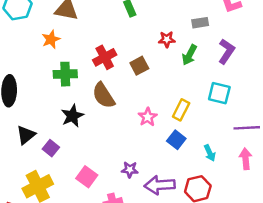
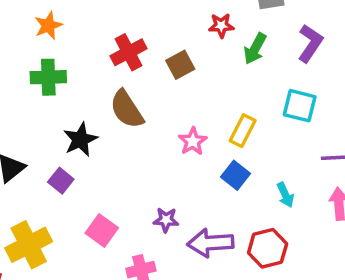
green cross: (65, 74) -> (48, 77), moved
purple square: (51, 148) -> (61, 181), moved

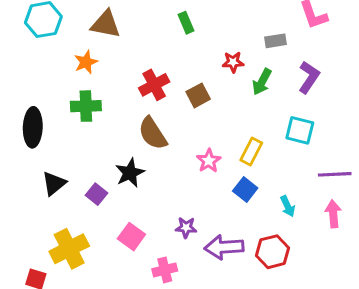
black star: (80, 140) -> (130, 173), moved

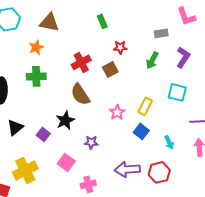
red star: (233, 62) -> (120, 47), moved
purple star: (186, 227) -> (91, 142), moved

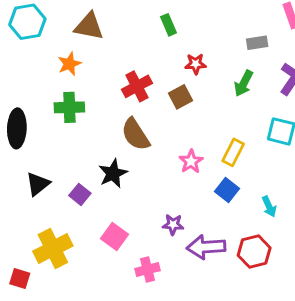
purple star: (91, 142) -> (173, 225), moved

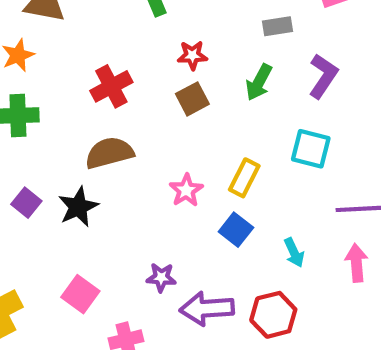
brown square: (181, 97) -> (192, 99), moved
brown semicircle: (135, 134) -> (109, 153), turned 108
purple square: (80, 194) -> (26, 203), moved

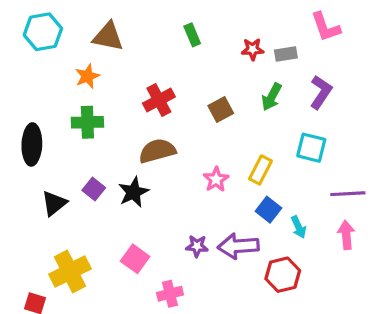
red star: (192, 55) -> (253, 49), moved
blue square: (236, 230) -> (268, 210), moved
purple arrow: (207, 309) -> (238, 246), moved

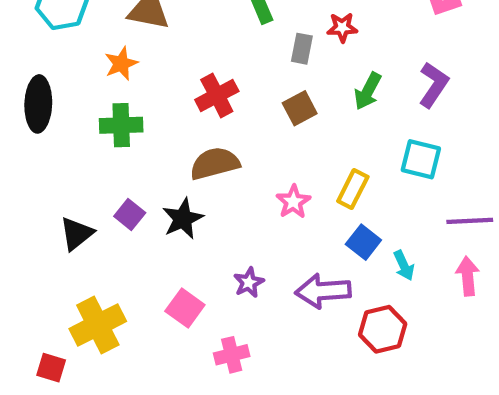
gray rectangle: (286, 54) -> (302, 49), moved, turned -70
black ellipse: (32, 144) -> (38, 104), moved
purple star: (197, 246) -> (249, 282), moved, turned -30

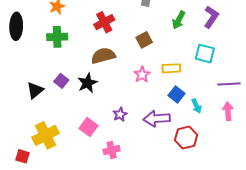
brown square: (300, 108) -> (144, 40), moved
yellow rectangle: (353, 189) -> (171, 68), turned 60

